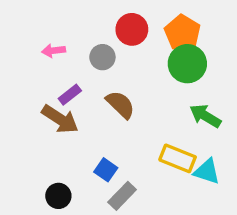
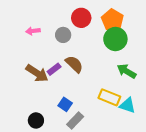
purple rectangle: (70, 95) -> (54, 69), moved

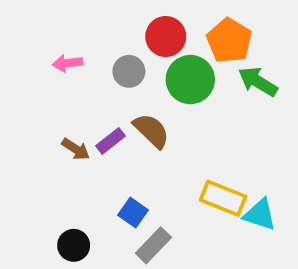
green circle: (115, 39) -> (190, 80), moved
green arrow: (127, 71) -> (258, 82), moved
brown arrow: (37, 73) -> (76, 149), size x0.6

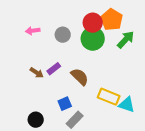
red circle: (166, 37) -> (93, 23), moved
green arrow: (258, 82) -> (126, 40), turned 102
brown semicircle: (151, 131) -> (80, 77), moved
blue square: (133, 213) -> (65, 104), turned 32

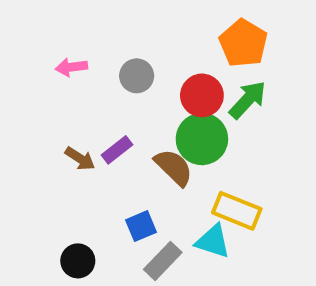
red circle: (93, 23) -> (202, 95), moved
green circle: (93, 39) -> (202, 139), moved
green arrow: (126, 40) -> (248, 100), moved
cyan triangle: (127, 105) -> (213, 241), moved

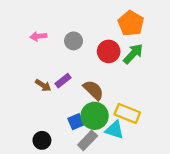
green circle: (202, 139) -> (95, 116), moved

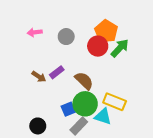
orange pentagon: (131, 23) -> (106, 31), moved

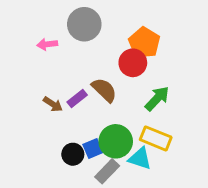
gray circle: (66, 37) -> (84, 24), moved, size x1.5
green arrow: (120, 48) -> (157, 98), moved
brown semicircle: (84, 81) -> (104, 90), moved
black circle: (38, 126) -> (73, 154), moved

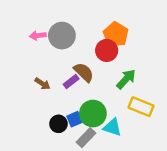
gray circle: (84, 24) -> (62, 36), moved
purple rectangle: (77, 98) -> (71, 81), moved
yellow rectangle: (156, 138) -> (141, 107), moved

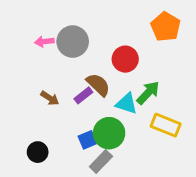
orange pentagon: (116, 34) -> (166, 27), moved
black circle: (58, 124) -> (38, 152), moved
cyan triangle: (112, 127) -> (127, 104), moved

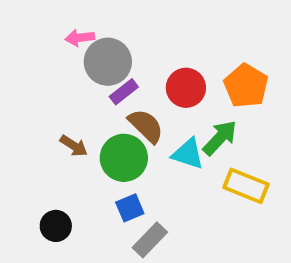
orange pentagon: (166, 27) -> (246, 86), moved
pink arrow: (44, 42) -> (80, 38), moved
purple rectangle: (83, 95) -> (124, 92), moved
green circle: (109, 133) -> (124, 158), moved

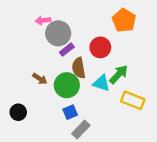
orange pentagon: (246, 86) -> (124, 20), moved
brown semicircle: (146, 126) -> (79, 68), turned -144
black circle: (56, 226) -> (18, 112), moved

